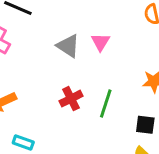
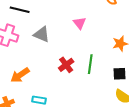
gray triangle: (68, 46) -> (42, 34), moved

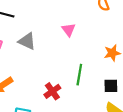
red cross: (66, 65) -> (52, 91), moved

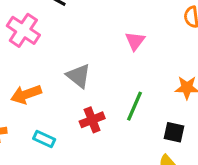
gray triangle: (27, 41) -> (79, 76), moved

